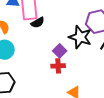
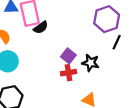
black star: (80, 37) -> (91, 63), moved, size x0.7

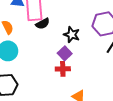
black star: (91, 63) -> (72, 35), moved

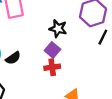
black semicircle: (43, 24) -> (13, 58), moved

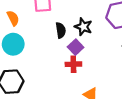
black semicircle: (13, 58) -> (61, 30), moved, turned -70

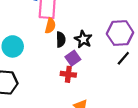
orange semicircle: (13, 18) -> (50, 26), moved, turned 32

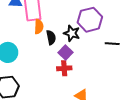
purple hexagon: (120, 33) -> (90, 20), moved
black line: (123, 58) -> (112, 44), turned 64

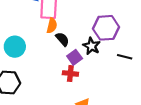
black star: (72, 33) -> (92, 46), moved
black semicircle: (51, 38) -> (62, 39), turned -40

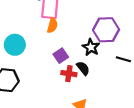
black semicircle: (62, 39) -> (83, 68), moved
purple square: (75, 57) -> (61, 56), moved

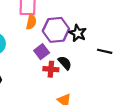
purple hexagon: (106, 30) -> (56, 30), moved
black star: (91, 47) -> (78, 33), moved

